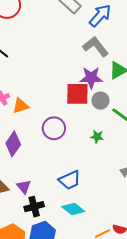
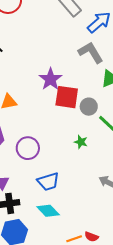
purple star: (91, 78) -> (51, 79), moved, turned 30
purple circle: (54, 128) -> (28, 148), moved

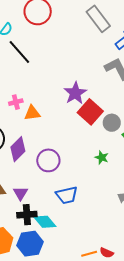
red square: (67, 97) -> (90, 112), turned 30
cyan diamond: (48, 211) -> (45, 222), moved

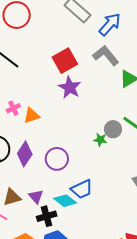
red square: (90, 112) -> (65, 61), moved, turned 30
gray circle: (112, 123) -> (113, 129), moved
green star: (102, 157) -> (100, 140), moved
cyan diamond: (45, 222) -> (65, 201), moved

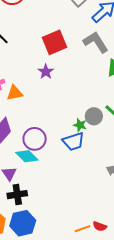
purple star: (70, 87) -> (46, 72), moved, size x0.7
blue trapezoid: (82, 189) -> (73, 142), moved
cyan diamond: (65, 201) -> (27, 156), moved

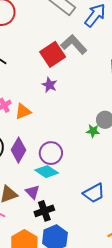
gray L-shape: (96, 42) -> (74, 44), moved
blue trapezoid: (73, 142) -> (94, 193), moved

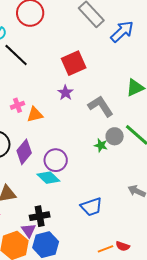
gray L-shape: (74, 44) -> (101, 106), moved
purple triangle: (32, 192) -> (29, 230), moved

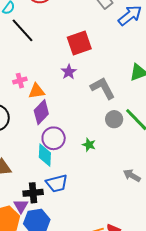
green star: (101, 145) -> (89, 145), moved
purple diamond: (24, 152) -> (41, 112), moved
cyan diamond: (48, 178) -> (45, 155), turned 45
blue trapezoid: (91, 207) -> (57, 183), moved

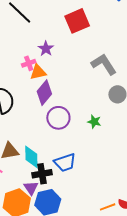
purple star: (69, 72) -> (46, 49), moved
pink cross: (20, 81) -> (29, 63), moved
cyan diamond: (45, 155) -> (31, 157), moved

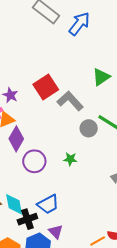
red square: (77, 21) -> (46, 87), moved
purple triangle: (31, 188) -> (56, 232), moved

